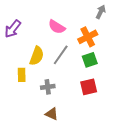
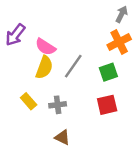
pink semicircle: (57, 27) -> (45, 47), moved
orange cross: (88, 37) -> (119, 42), moved
yellow rectangle: (22, 75) -> (29, 101), moved, turned -40

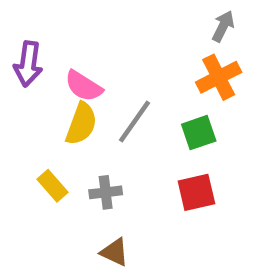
purple arrow: (15, 35) -> (28, 64), turned -30

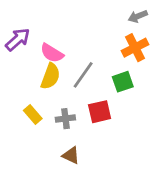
gray arrow: (223, 26) -> (138, 16), turned -138
purple arrow: (28, 64) -> (18, 39), turned -140
red square: (196, 192) -> (100, 112), moved

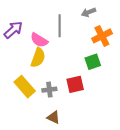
gray arrow: (138, 16) -> (89, 12), moved
gray line: (83, 75) -> (60, 26), moved, turned -35
yellow rectangle: (33, 114) -> (25, 87), size x1.5

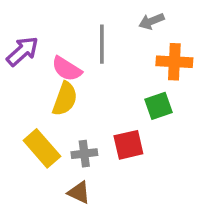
orange cross: (102, 36) -> (174, 62), turned 30
brown triangle: (54, 117) -> (79, 192), moved

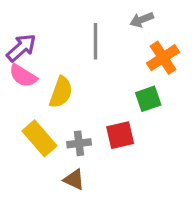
orange cross: (174, 62) -> (163, 58), turned -36
pink semicircle: (67, 69) -> (23, 76), moved

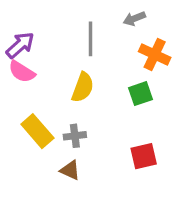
orange cross: (163, 58) -> (155, 55), turned -32
yellow semicircle: (61, 92) -> (83, 87), moved
red square: (120, 135) -> (144, 156), moved

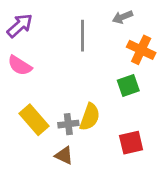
purple arrow: (20, 45) -> (20, 26), moved
yellow semicircle: (83, 87) -> (90, 117), moved

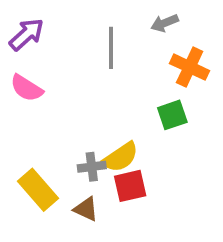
yellow semicircle: (90, 117) -> (121, 157), turned 36
yellow rectangle: (34, 120) -> (38, 190), moved
red square: (131, 143) -> (130, 186), moved

